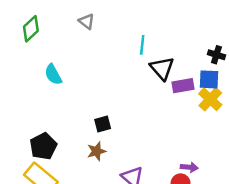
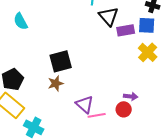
yellow cross: (210, 99) -> (148, 52), moved
black square: (103, 124) -> (61, 61), size x1.6

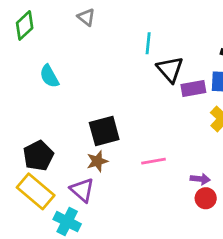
purple triangle: (85, 104) -> (82, 190), moved
red circle: (124, 109) -> (206, 198), moved
pink line: (97, 115) -> (154, 161), moved

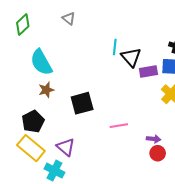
cyan line: (148, 43) -> (115, 47), moved
cyan semicircle: (49, 76) -> (41, 62), size x1.5
brown star: (97, 161) -> (46, 90), moved

